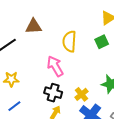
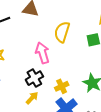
black cross: (53, 93) -> (34, 78), turned 30

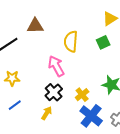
yellow arrow: (32, 98) -> (47, 113), moved

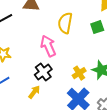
yellow cross: (82, 95) -> (79, 73), moved

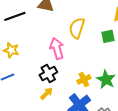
yellow arrow: (34, 92) -> (47, 93), moved

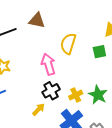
black cross: (48, 74) -> (51, 91), moved

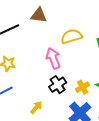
yellow semicircle: (68, 44) -> (72, 36), turned 60
yellow arrow: (39, 109) -> (36, 107), moved

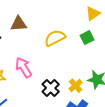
pink arrow: (53, 58) -> (24, 67), moved

